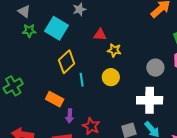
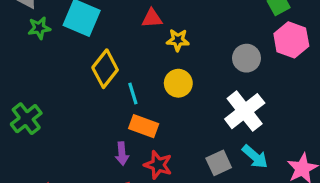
orange rectangle: (55, 99) -> (144, 126), moved
white cross: (150, 100) -> (245, 111), turned -30

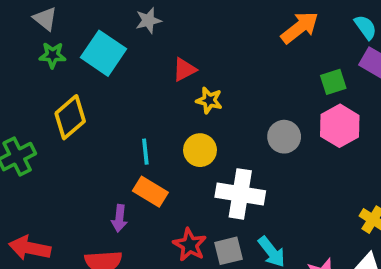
red triangle: (152, 18) -> (184, 69), turned -35
yellow diamond: (105, 69) -> (70, 117), moved
white cross: (245, 111) -> (240, 194), moved, turned 36
red star: (158, 165) -> (190, 245), moved

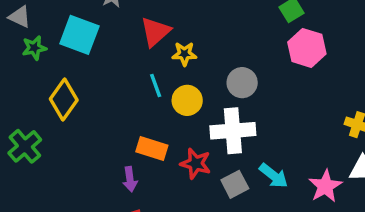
red triangle: (184, 69) -> (155, 32), size x1.4
gray circle: (284, 137) -> (242, 83), moved
cyan line: (145, 152) -> (156, 85), moved
red star: (190, 245) -> (196, 164), moved

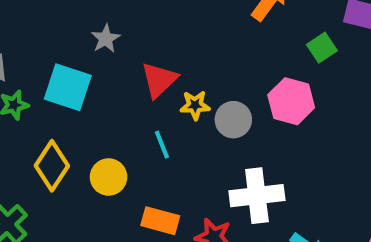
pink hexagon: (307, 48) -> (291, 101), moved
gray circle: (242, 83) -> (233, 120), moved
yellow circle: (187, 100) -> (109, 177), moved

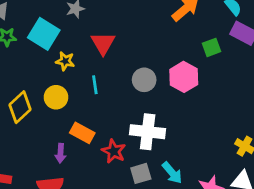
red triangle: (159, 80) -> (103, 43), turned -30
yellow star: (195, 105) -> (65, 61), moved
yellow diamond: (52, 166) -> (20, 107), moved

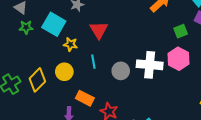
pink hexagon: (184, 77) -> (179, 59), moved
gray circle: (144, 80) -> (121, 71), moved
white cross: (148, 132) -> (150, 65), moved

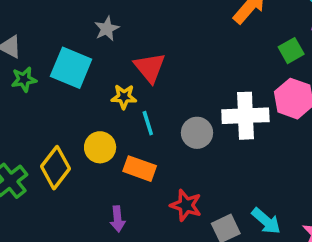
yellow star: (71, 44) -> (124, 97), moved
orange rectangle: (85, 98) -> (140, 169), moved

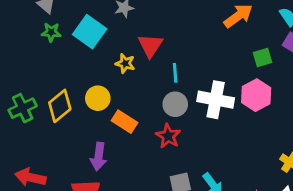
cyan line: (148, 123) -> (175, 73), moved
red star: (186, 205) -> (168, 136), moved
purple arrow: (118, 219) -> (99, 157), size x1.4

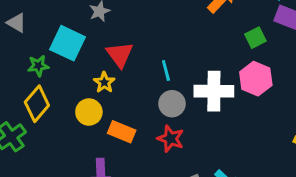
green star: (51, 32) -> (38, 66), moved
red triangle: (150, 45) -> (120, 54), moved
yellow star: (125, 63) -> (104, 82), moved, turned 30
yellow diamond: (60, 106) -> (37, 104), moved

